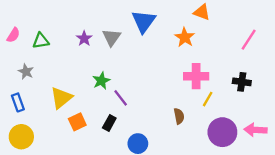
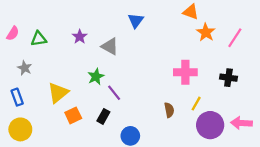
blue triangle: (144, 21) -> (136, 20), size x0.7
gray triangle: (112, 37) -> (110, 46), moved, turned -36
orange star: (185, 37) -> (206, 32), moved
yellow line: (208, 99) -> (196, 104), moved

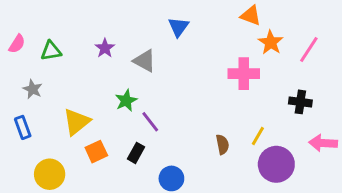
pink cross: (185, 72) -> (244, 74), moved
pink arrow: (241, 123) -> (323, 143), moved
yellow circle: (20, 129) -> (50, 174), moved

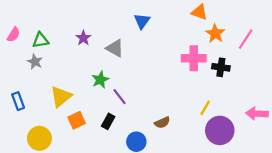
gray star: (33, 89) -> (35, 62), moved
black cross: (300, 102) -> (221, 67), moved
brown semicircle: (222, 144) -> (162, 123), moved, turned 77

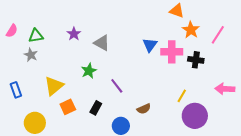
blue triangle: (142, 21) -> (150, 45), moved
purple line: (119, 97) -> (117, 86), moved
pink arrow: (257, 114) -> (225, 89), moved

